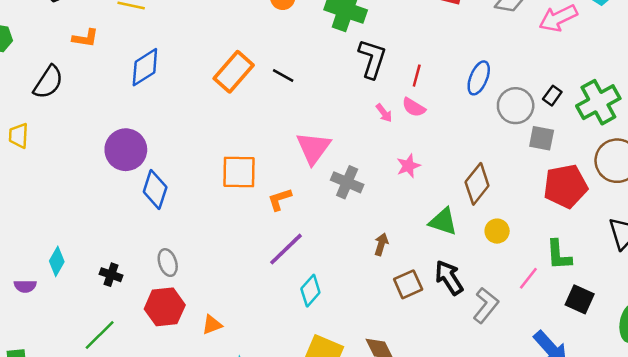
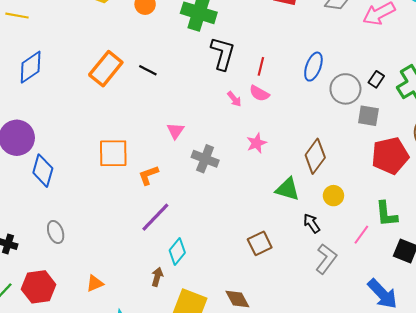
pink triangle: (313, 148) -> (175, 131), size x0.6
brown arrow: (381, 244) -> (157, 277), moved
black arrow: (449, 278) -> (312, 223), moved, size x0.7
red hexagon: (165, 307) -> (39, 287), moved

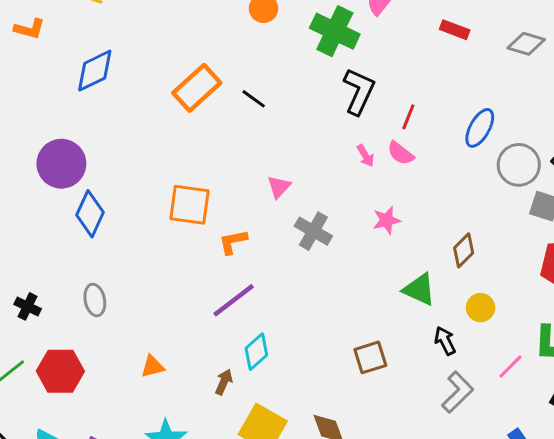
brown diamond: (315, 156) -> (464, 250), size x0.7
orange triangle: (95, 283) -> (152, 366), moved

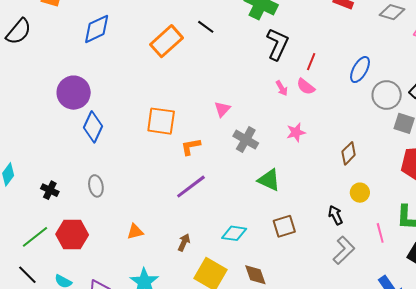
black line: (254, 99) -> (206, 27), moved
green triangle: (419, 289) -> (269, 180), moved
cyan diamond: (256, 352) -> (234, 233), moved, turned 50
pink line: (510, 366) -> (380, 233), turned -60

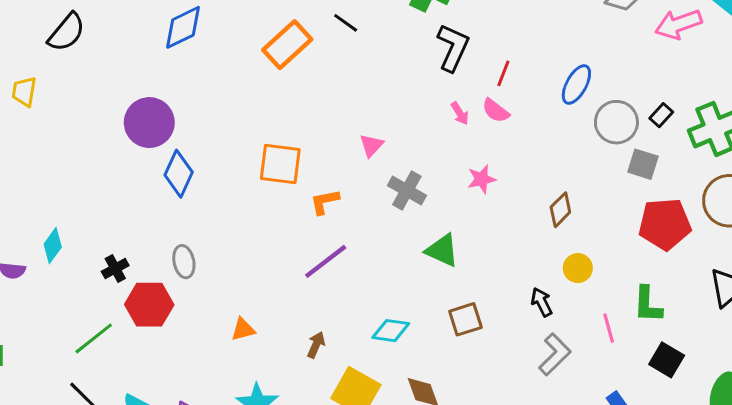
black cross: (50, 190) -> (115, 268), turned 36
red hexagon: (72, 235) -> (149, 305), moved

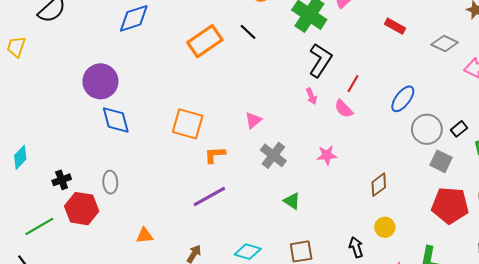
pink arrow: (460, 113) -> (311, 96), moved
blue diamond: (179, 174) -> (116, 120), turned -48
green triangle: (442, 250) -> (292, 201), size x0.7

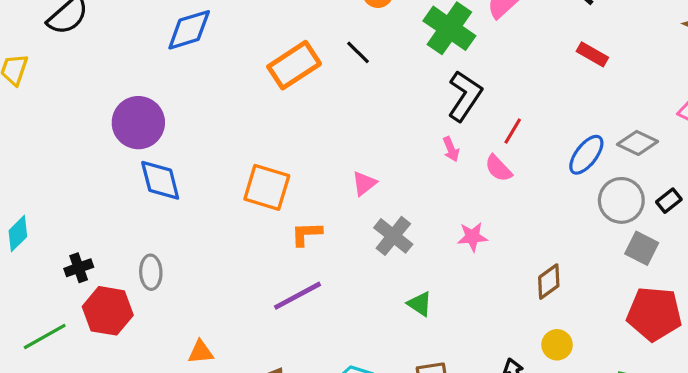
red rectangle: (395, 26) -> (592, 54), moved
gray diamond: (445, 43) -> (638, 143), moved

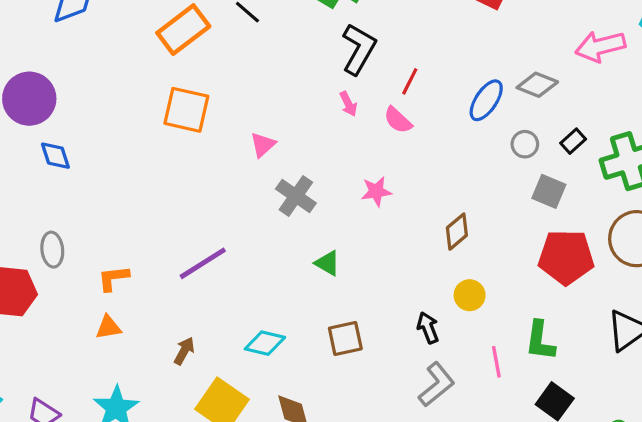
blue diamond: (160, 180) -> (55, 156), size x0.7
orange square: (267, 187) -> (186, 110), moved
gray circle: (621, 200) -> (525, 144), size x0.6
orange L-shape: (306, 234) -> (113, 278), moved

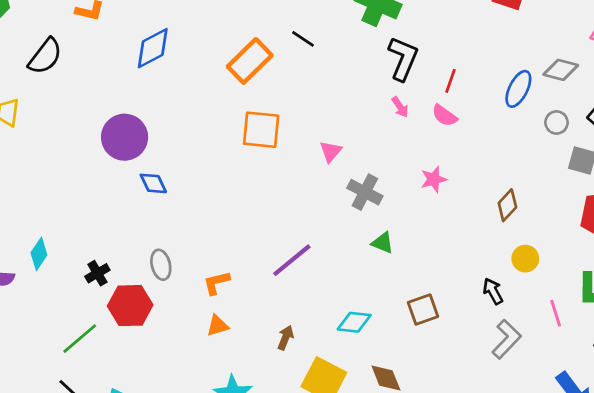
green triangle: (327, 263) -> (383, 243), moved

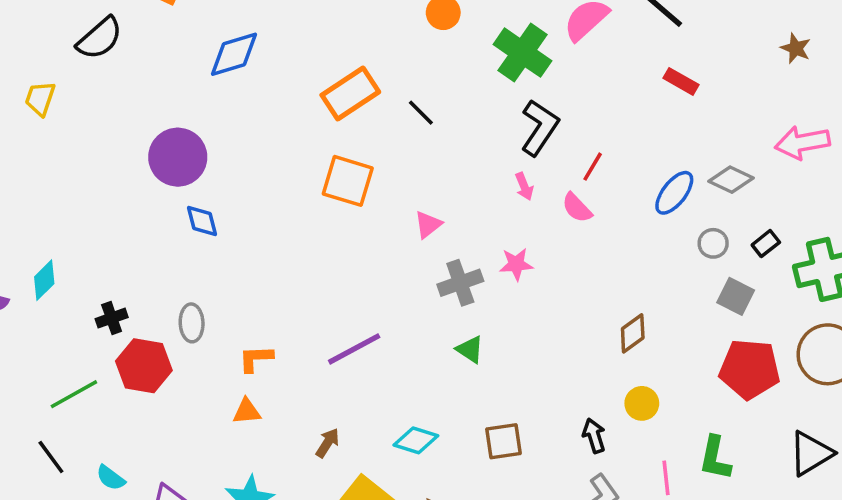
black line: (303, 39) -> (421, 113), moved
pink star: (434, 179) -> (516, 264), moved
gray cross: (365, 192) -> (460, 283), turned 32

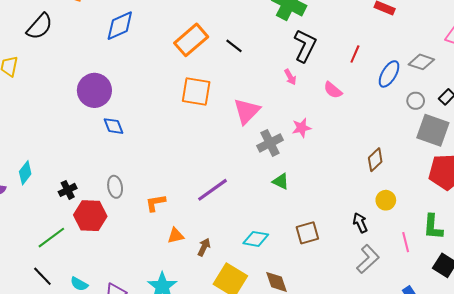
red line: (593, 167) -> (355, 54), moved
pink arrow: (524, 186) -> (290, 77), moved
pink triangle: (428, 225) -> (247, 111), size x1.6
gray square: (736, 296) -> (433, 130), size x1.5
orange triangle: (247, 411) -> (176, 236), moved

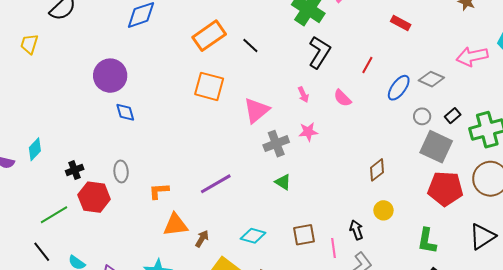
pink arrow: (290, 77) -> (303, 95), moved
orange triangle: (176, 236) -> (175, 225), size x1.5
pink line: (406, 242) -> (334, 248), moved

